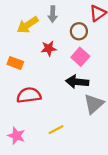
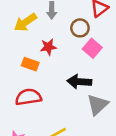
pink square: (80, 57) -> (92, 48), moved
orange rectangle: (15, 63) -> (30, 64), moved

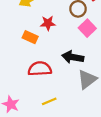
red semicircle: (28, 97) -> (40, 69), moved

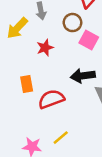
orange rectangle: (30, 37) -> (27, 84), moved, turned 72
yellow line: (49, 101) -> (61, 138), moved

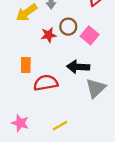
brown circle: (72, 23) -> (68, 27), moved
yellow line: (61, 138) -> (60, 126), moved

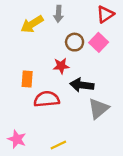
red star: (49, 35) -> (61, 66), moved
pink square: (90, 35) -> (99, 42), moved

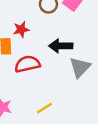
red star: (61, 66) -> (21, 29), moved

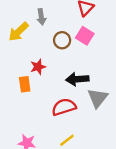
red semicircle: (27, 64) -> (64, 107), moved

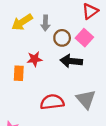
gray arrow: (41, 17) -> (45, 23), moved
black arrow: (77, 79) -> (71, 61), moved
gray triangle: (98, 98) -> (86, 99), turned -30

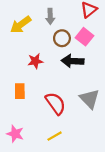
gray arrow: (45, 23) -> (50, 16), moved
orange rectangle: (19, 73) -> (20, 91), moved
red semicircle: (52, 102) -> (56, 103), turned 65

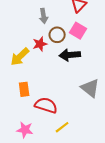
yellow arrow: (21, 25) -> (20, 57), moved
red star: (35, 61) -> (40, 44), moved
red semicircle: (56, 103) -> (46, 105), moved, turned -30

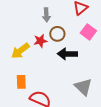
pink square: (78, 31) -> (88, 32), moved

